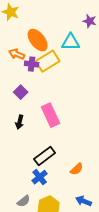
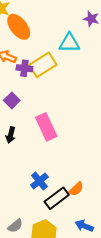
orange ellipse: (38, 40) -> (19, 27), moved
black rectangle: (45, 156) -> (57, 198), moved
blue cross: (40, 177) -> (39, 181), moved

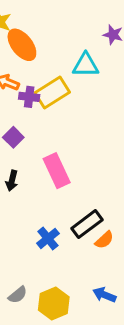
orange semicircle: (76, 189) -> (104, 240), moved
black rectangle: (57, 198) -> (87, 224), moved

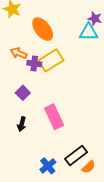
orange ellipse: (22, 45) -> (43, 29), moved
cyan triangle: (86, 65) -> (89, 32), moved

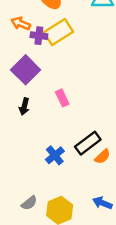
purple square: (23, 93) -> (26, 70), size x1.6
pink rectangle: (54, 117) -> (62, 98), size x0.6

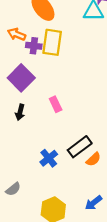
yellow rectangle: (58, 32) -> (52, 42), turned -50
gray semicircle: (29, 203) -> (13, 189), moved
blue arrow: (102, 203) -> (93, 203), turned -60

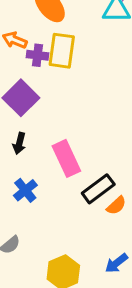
pink rectangle: (56, 104) -> (66, 158), moved, size x1.6
blue cross: (49, 158) -> (25, 190), moved

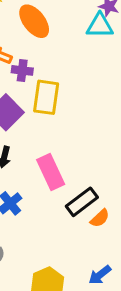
yellow rectangle: (62, 51) -> (46, 97), moved

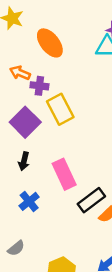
yellow rectangle: (46, 97) -> (60, 109), turned -36

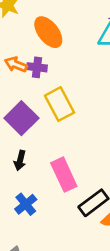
purple cross: (39, 86) -> (37, 67), moved

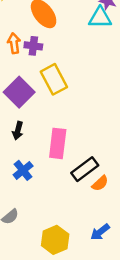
orange arrow: (16, 65) -> (14, 43), turned 60
pink rectangle: (64, 175) -> (58, 143), turned 32

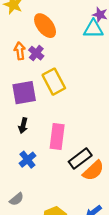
purple cross: (33, 46) -> (36, 53), turned 32
purple square: (19, 92) -> (24, 93), turned 35
orange semicircle: (100, 183) -> (93, 171), size x1.5

